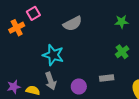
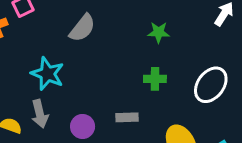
gray semicircle: (73, 24) -> (82, 28), turned -30
green cross: (122, 52) -> (155, 79), turned 32

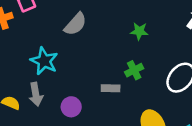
green cross: (155, 79) -> (134, 70), turned -30
gray rectangle: (127, 117) -> (111, 88), moved

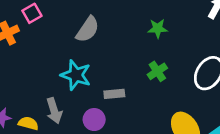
cyan star: (44, 61) -> (76, 75), moved
gray rectangle: (111, 88) -> (114, 94), moved

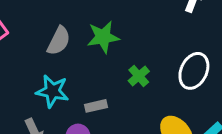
green star: (158, 28) -> (103, 37), moved, size x1.5

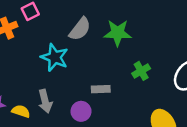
cyan star: (52, 91) -> (55, 57), moved

